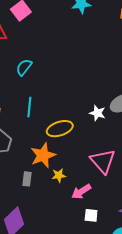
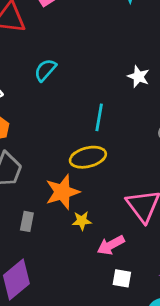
cyan line: (29, 107) -> (99, 117), moved
white star: (97, 113) -> (138, 77), moved
gray rectangle: (27, 179) -> (27, 221), moved

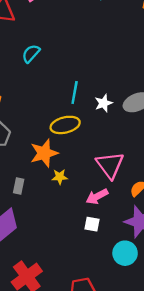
white star: (138, 77) -> (104, 103), moved, turned 30
gray rectangle: (27, 221) -> (19, 186), moved
pink arrow: (111, 245) -> (97, 196), moved

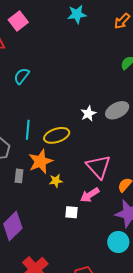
cyan line: (75, 93) -> (28, 130), moved
gray rectangle: (19, 186) -> (19, 176), moved
white square: (92, 224) -> (72, 212), moved

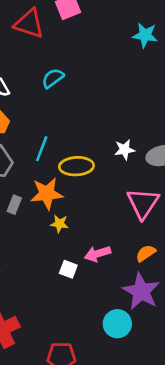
cyan star: (77, 14) -> (145, 35), moved
pink triangle: (99, 167) -> (143, 203), moved

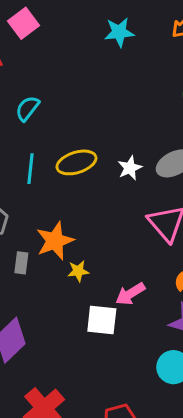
cyan line: (42, 149) -> (30, 169), moved
yellow ellipse: (76, 166) -> (76, 162), moved
white square: (68, 269) -> (102, 320), size x1.5

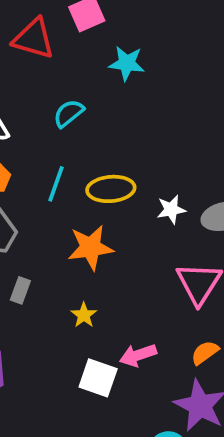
cyan star: (119, 32) -> (127, 63), moved
orange star: (55, 241) -> (91, 247), moved
yellow star: (78, 271) -> (84, 315), turned 30

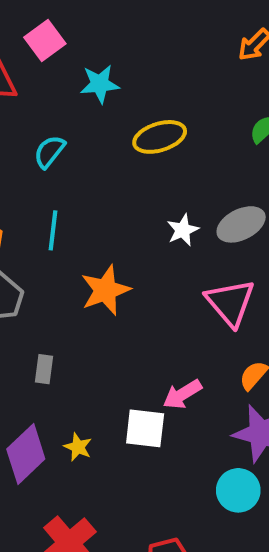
yellow ellipse: (111, 189) -> (160, 137), moved
gray rectangle: (20, 290) -> (44, 369), moved
yellow star: (84, 315) -> (78, 447), moved

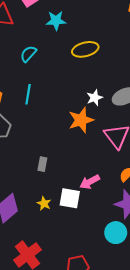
orange star: (105, 290) -> (81, 120), moved
gray rectangle: (44, 369) -> (42, 164), moved
yellow star: (78, 447) -> (44, 203), moved

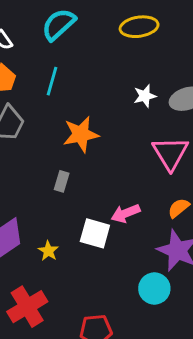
cyan semicircle: (28, 54) -> (59, 24), size x1.4
orange star: (81, 120) -> (81, 134), moved
yellow star: (44, 203) -> (48, 251), moved

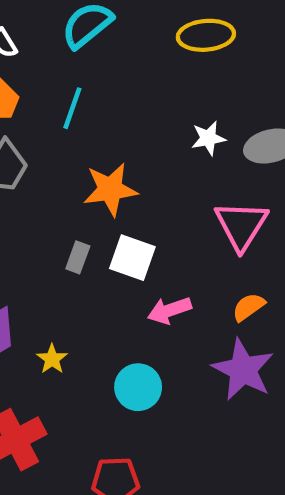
white square: (95, 233) -> (132, 258), moved
cyan circle: (154, 288) -> (138, 387), moved

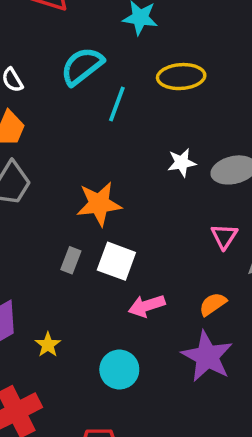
cyan line: (72, 108) -> (117, 104), moved
pink triangle: (241, 225) -> (224, 236), moved, size x0.6

